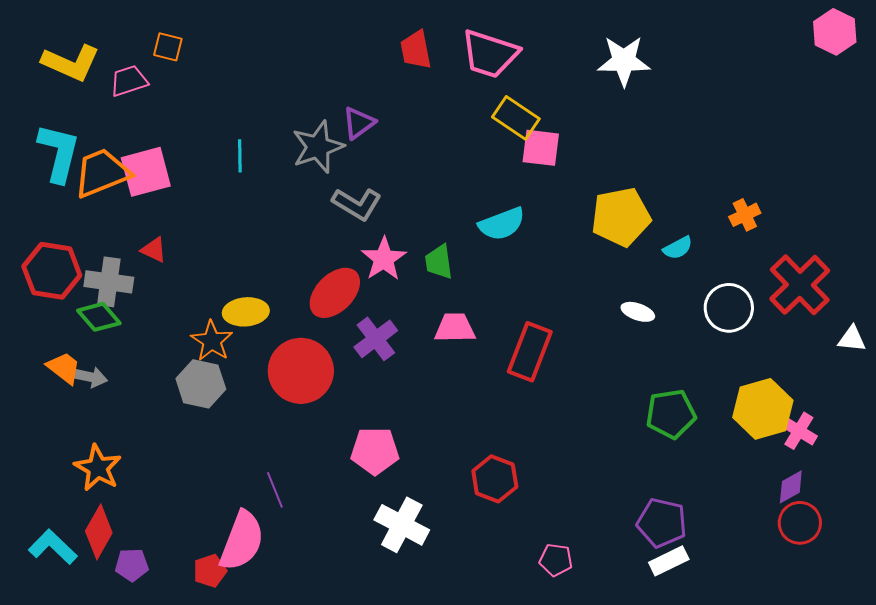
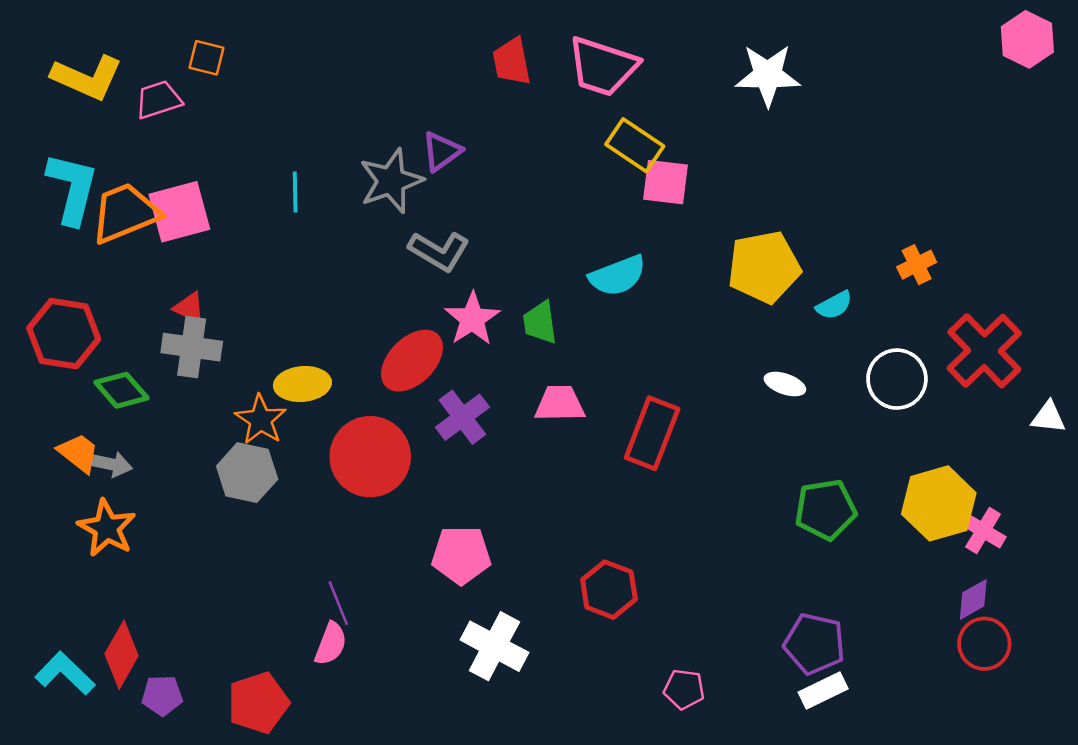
gray cross: (109, 282) -> (192, 347), moved
orange star: (98, 468) -> (107, 528), moved
pink semicircle: (242, 541) -> (331, 644), moved, size x0.6
red pentagon: (210, 571) -> (258, 703), size x1.5

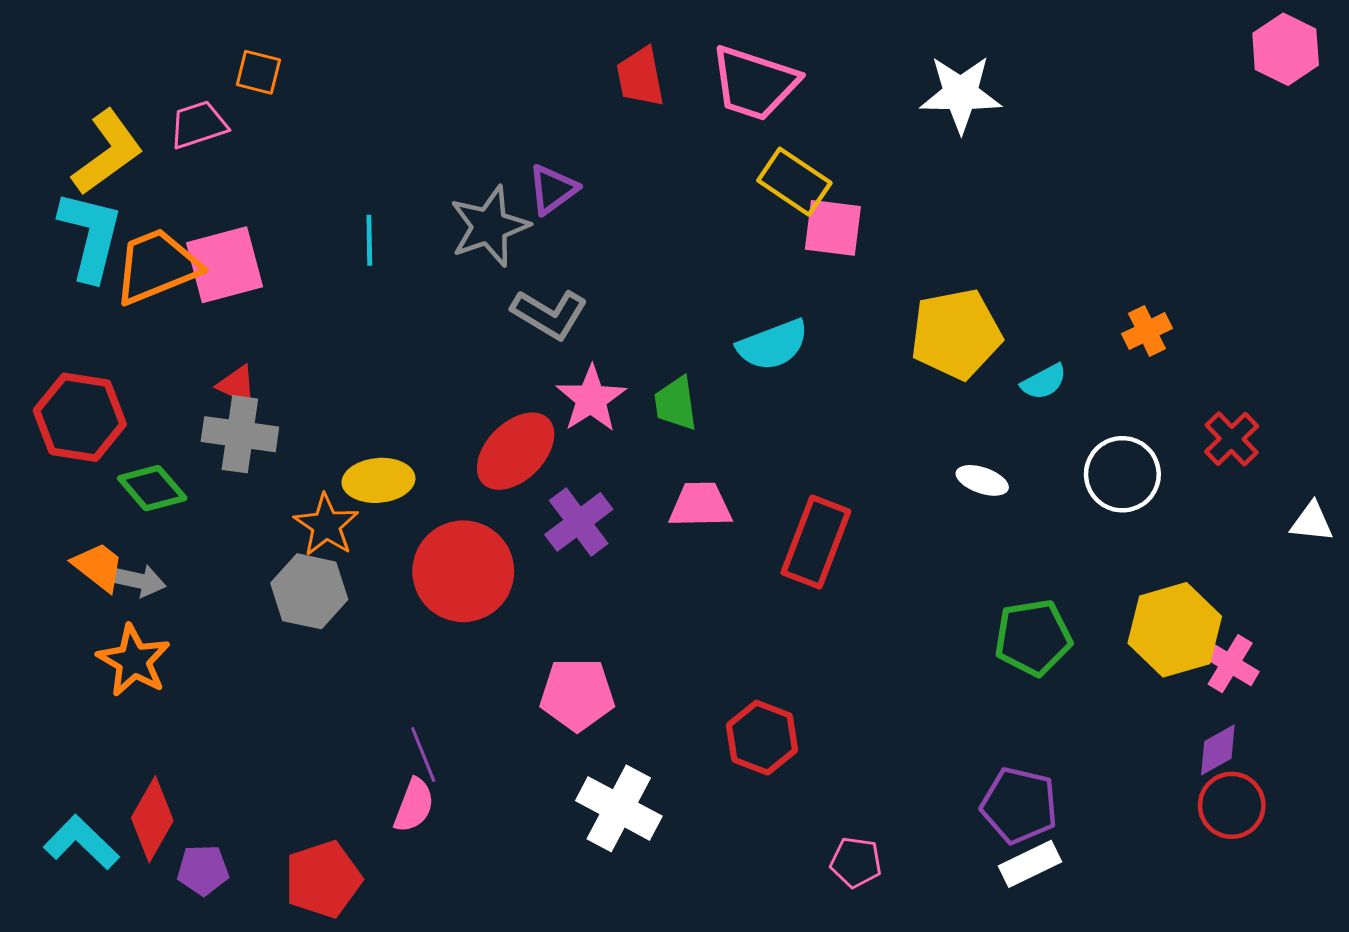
yellow L-shape: (87, 78) -> (108, 152), moved, turned -60
red cross: (984, 351) -> (1232, 439), size x0.6

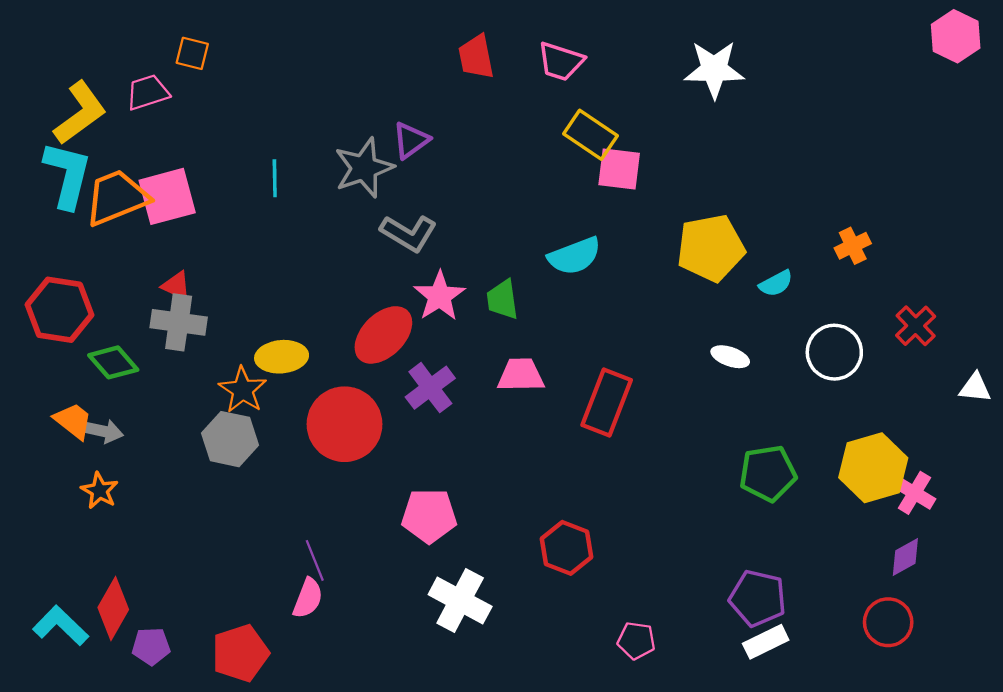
pink trapezoid: (754, 83) -> (561, 61), size x0.7
orange star: (134, 661) -> (100, 491), size x0.7
red circle: (1232, 805) -> (888, 622), moved

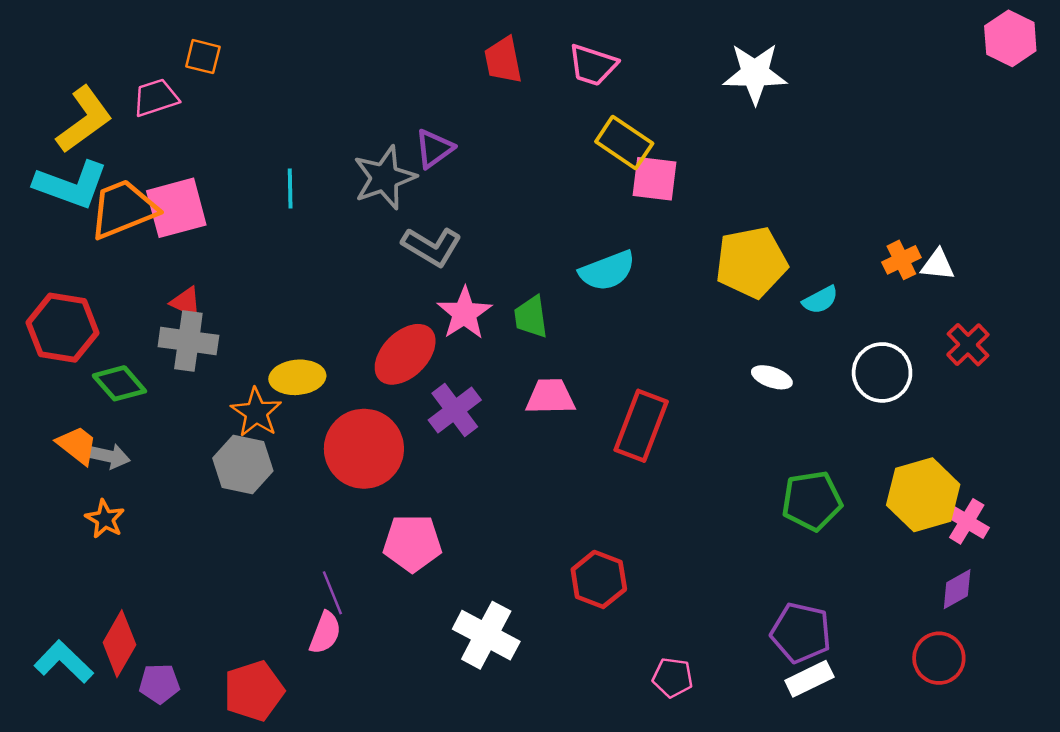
cyan L-shape: (68, 175) -> (71, 185), turned 96
white triangle: (975, 388) -> (938, 265), moved
pink pentagon: (429, 516) -> (412, 543), moved

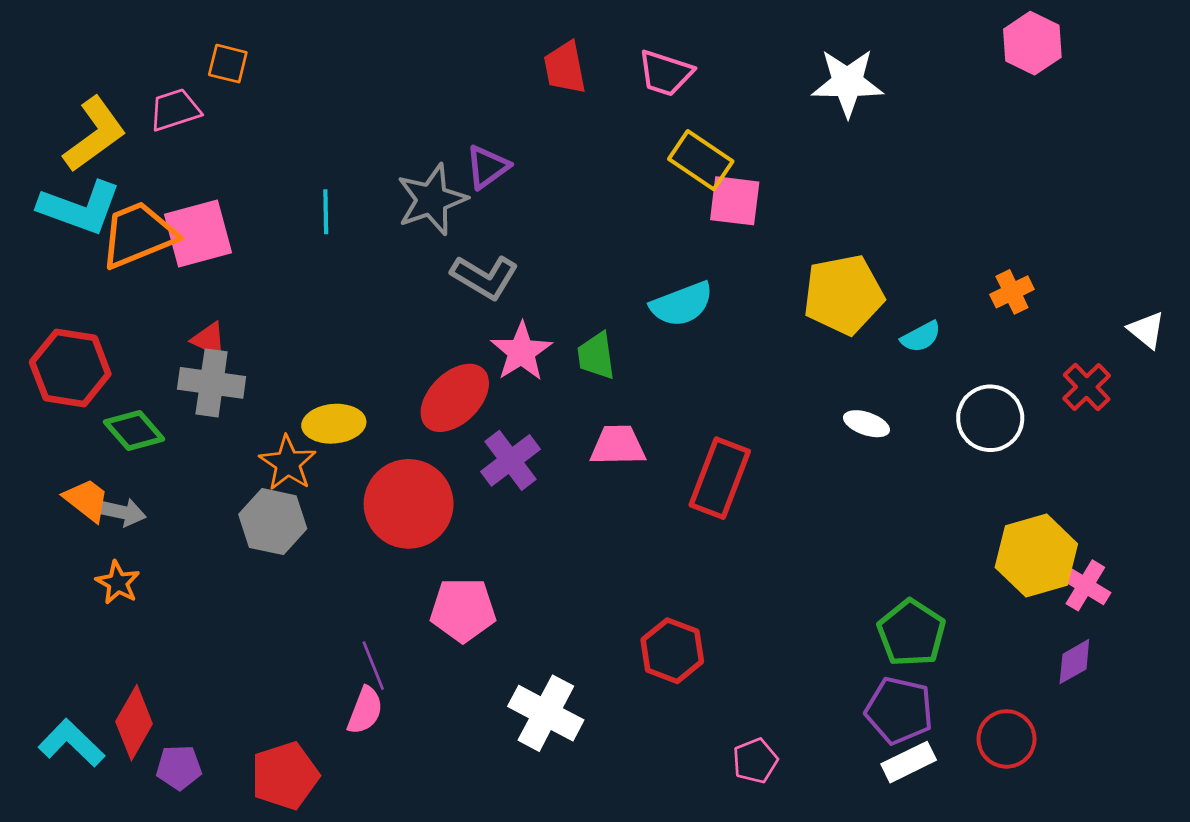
pink hexagon: (1010, 38) -> (1032, 43), moved
white triangle: (938, 265) -> (1146, 330), moved, turned 33
green pentagon: (812, 501) -> (911, 633), moved, turned -30
red circle: (939, 658) -> (1007, 739), moved
pink pentagon: (673, 678) -> (755, 761), turned -30

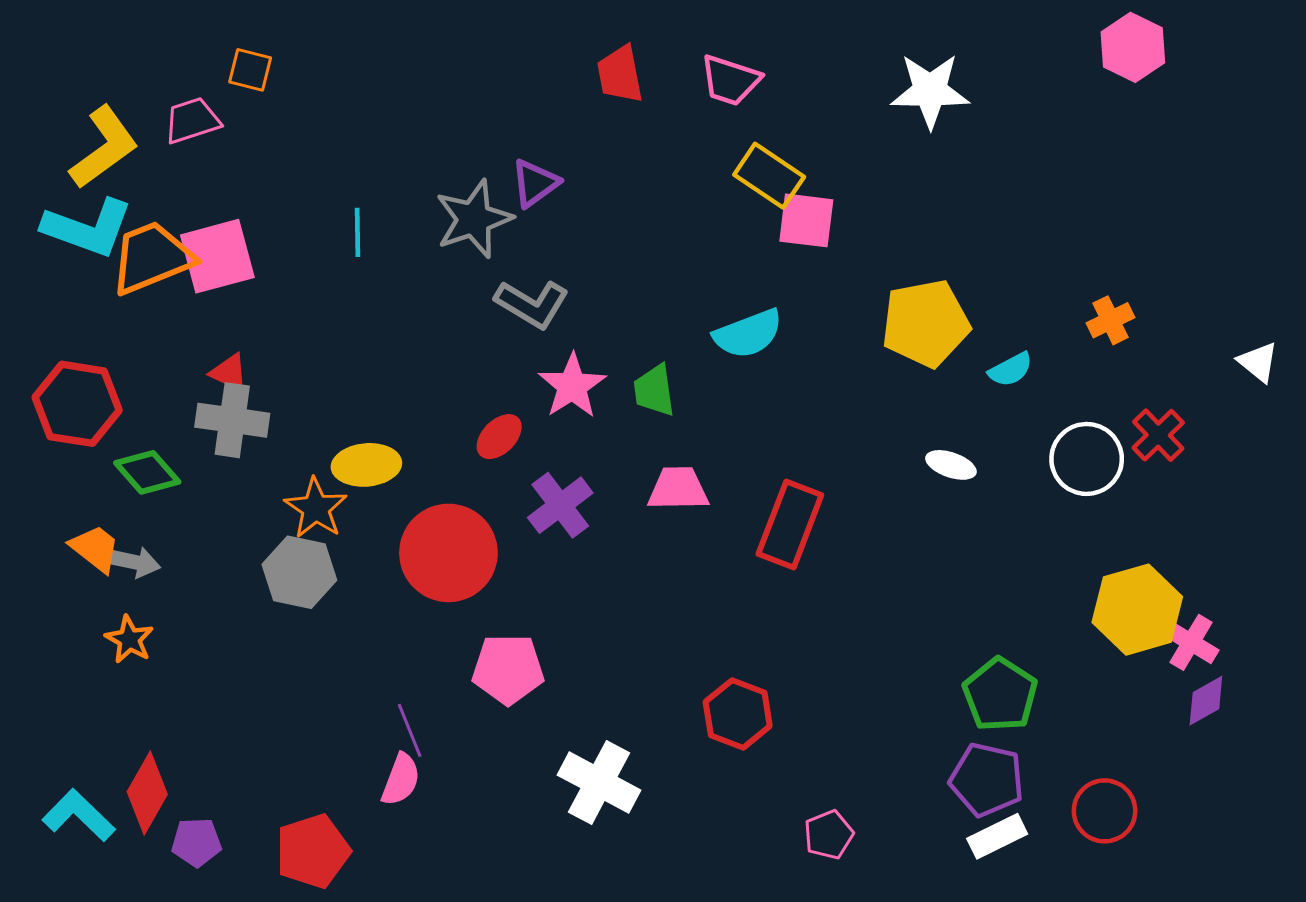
red cross: (1087, 387) -> (1158, 435), moved
red ellipse: (455, 398) -> (499, 437), size x0.6
purple diamond: (1074, 662) -> (1206, 701), moved

